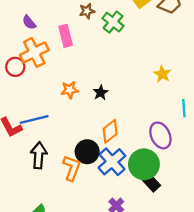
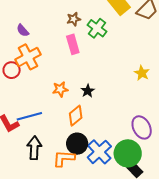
pink rectangle: (66, 36) -> (73, 44), moved
orange diamond: (110, 131) -> (76, 116), moved
orange L-shape: (72, 168) -> (64, 158), turned -105

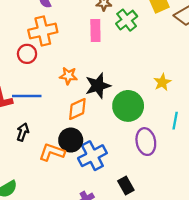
red circle: (12, 70) -> (27, 54), moved
black star: (88, 91) -> (98, 86), size x1.6
black arrow: (34, 148) -> (23, 132), size x0.7
green circle: (128, 153) -> (128, 106), moved

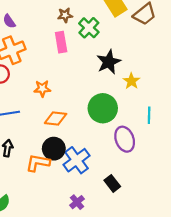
black star: (98, 86) -> (109, 62), moved
orange diamond: (77, 109) -> (56, 118), turned 40

